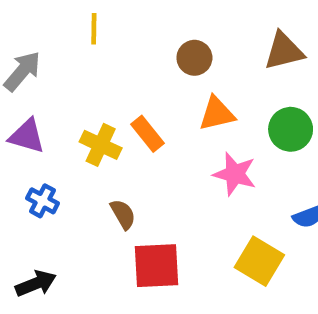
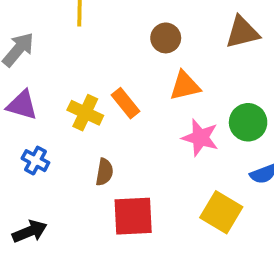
green circle: (291, 129) -> (248, 122), moved
brown semicircle: (123, 214) -> (104, 172), turned 40

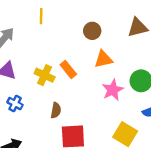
pink star: (200, 138) -> (113, 90), turned 30

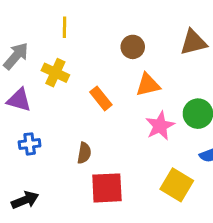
yellow cross: (45, 75) -> (55, 73), moved
blue cross: (15, 104) -> (30, 144), turned -35

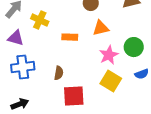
orange rectangle: (101, 98) -> (70, 37), turned -49
blue cross: (30, 144) -> (23, 67), size x1.6
yellow square: (177, 185) -> (111, 81), moved

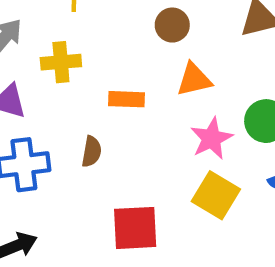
yellow cross: (40, 20) -> (61, 62), turned -30
brown semicircle: (59, 73) -> (92, 152), moved

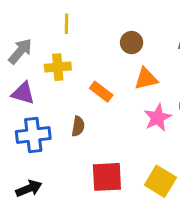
orange rectangle: (126, 99) -> (101, 92), turned 35
yellow square: (216, 195) -> (160, 181), moved

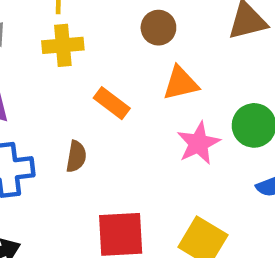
yellow cross: (58, 67) -> (63, 45), moved

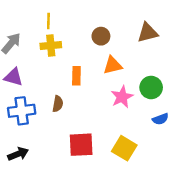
orange rectangle: (112, 103) -> (76, 76), turned 54

